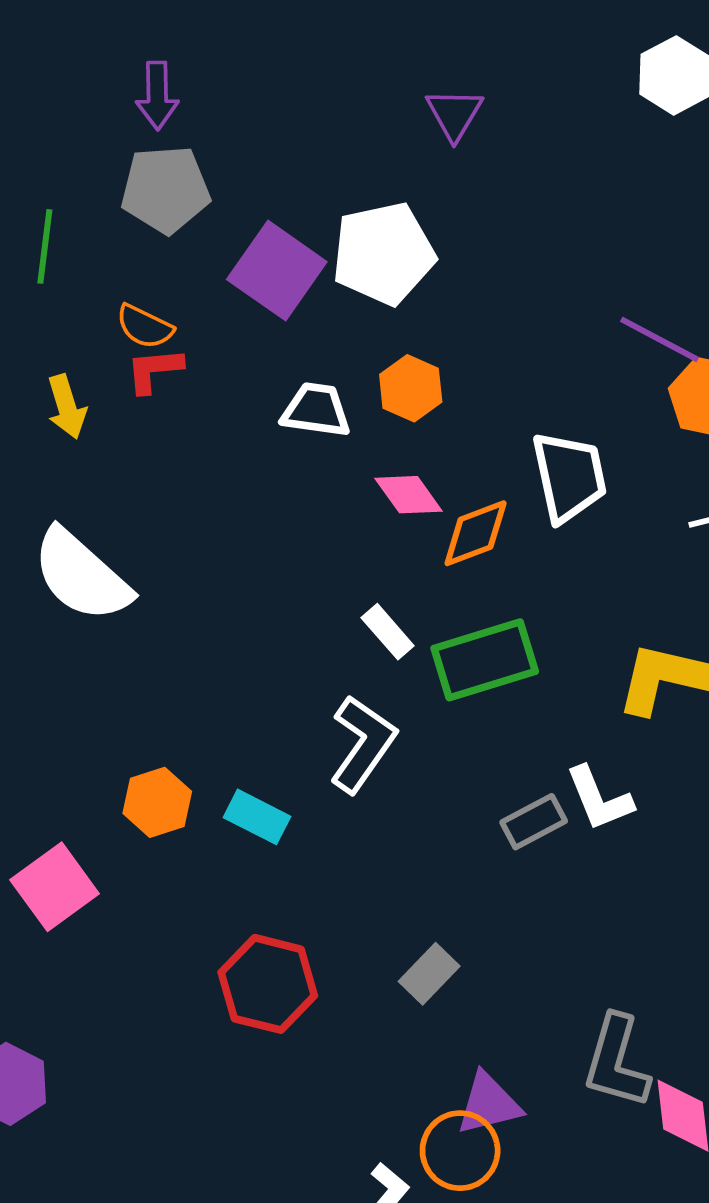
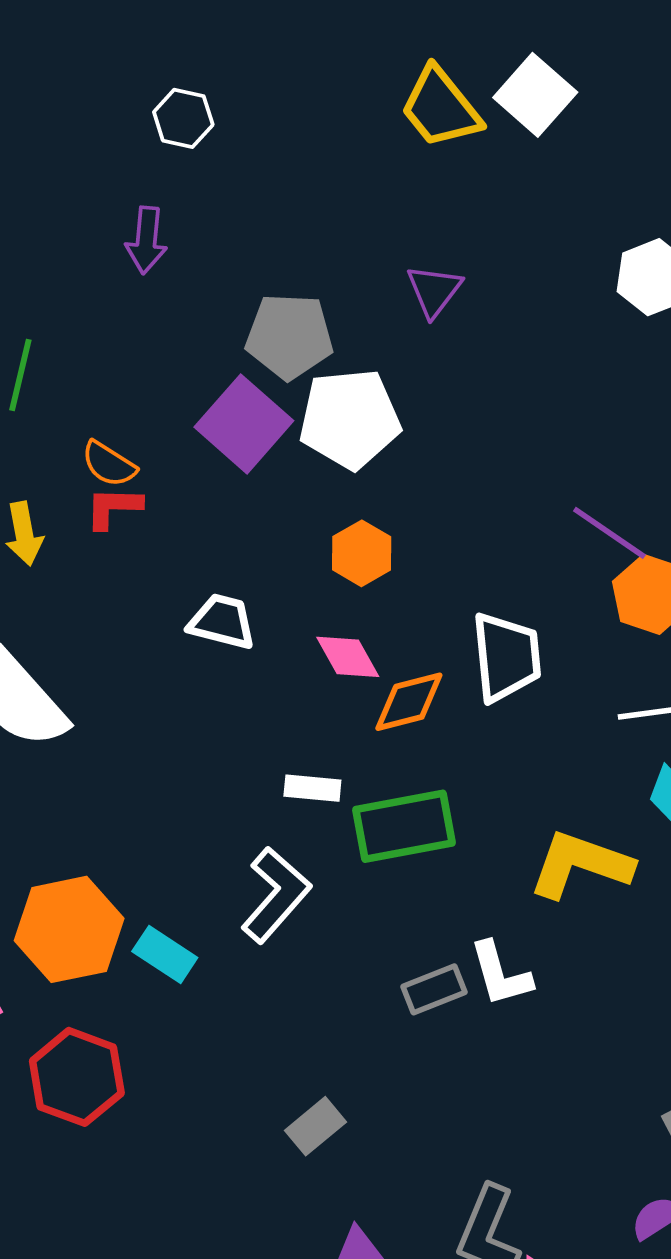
gray pentagon: (165, 189) -> (289, 336), moved
white trapezoid: (316, 410) -> (222, 622), moved
white rectangle: (388, 632) -> (312, 788), turned -50
orange hexagon: (157, 802) -> (69, 929), size x1.6
red hexagon: (268, 984) -> (77, 1077), moved

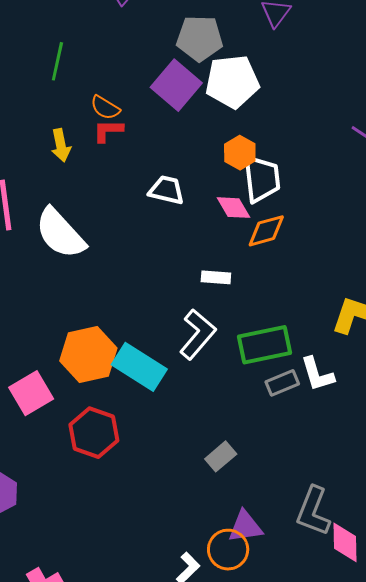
white trapezoid: (506, 657) -> (262, 179), moved
green rectangle: (404, 826) -> (264, 345), moved
cyan rectangle: (165, 954) -> (139, 367), size x1.6

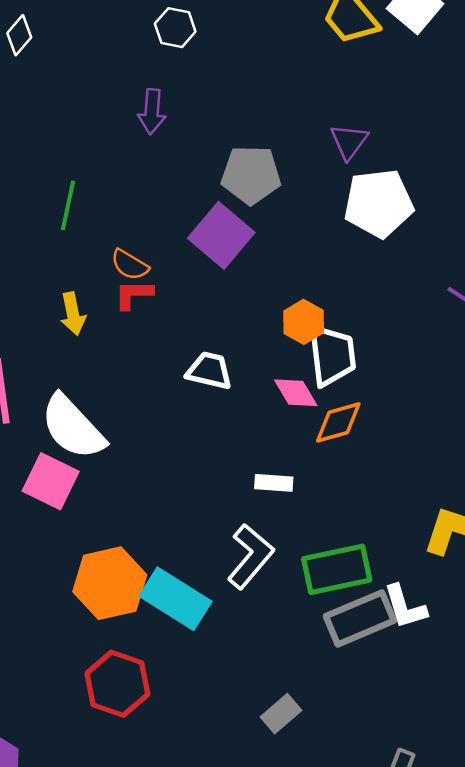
white pentagon: (232, 82) -> (379, 203), moved
gray rectangle: (282, 383) -> (360, 618), size x1.6
pink square: (31, 393) -> (51, 481), moved, turned -33

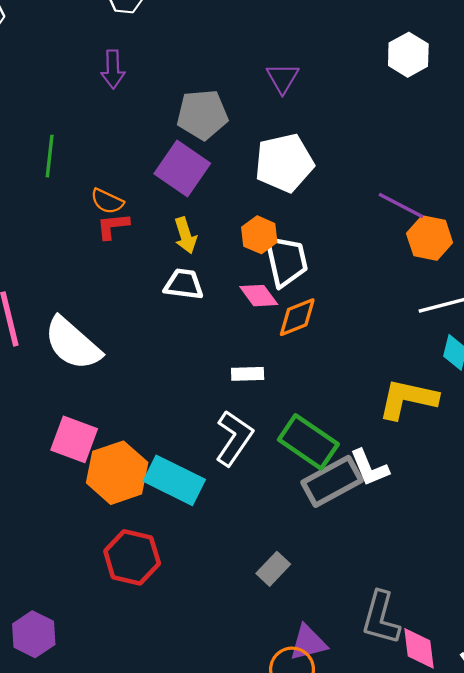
white pentagon: (379, 203) -> (284, 163), moved
yellow arrow: (73, 314) -> (185, 235), moved
pink square: (51, 481) -> (74, 439), moved
green rectangle: (337, 569) -> (308, 442), turned 52

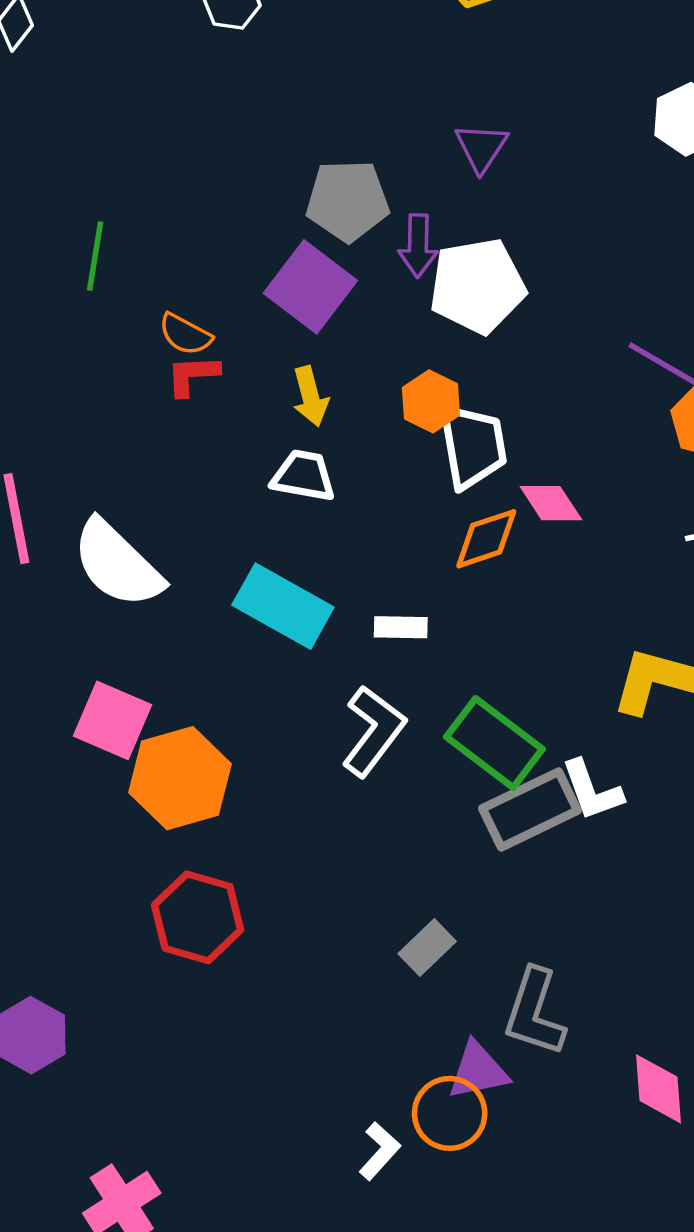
purple arrow: (113, 69) -> (418, 246), moved
pink diamond: (259, 296) -> (551, 503), moved
cyan rectangle: (174, 480) -> (283, 606), moved
gray L-shape: (381, 618) -> (534, 1012), moved

